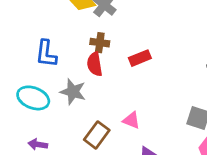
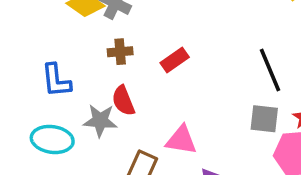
red semicircle: (95, 64) -> (123, 101), moved
pink triangle: (131, 120) -> (181, 140), size x1.4

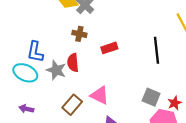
black line: (270, 70) -> (157, 50), moved
blue L-shape: (56, 80) -> (35, 52), moved

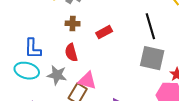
gray star: (56, 70) -> (57, 75), moved
pink triangle: (100, 95) -> (87, 81), moved
gray square: (151, 97) -> (152, 58), moved, size x1.4

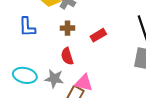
blue L-shape: (33, 49) -> (27, 27), moved

